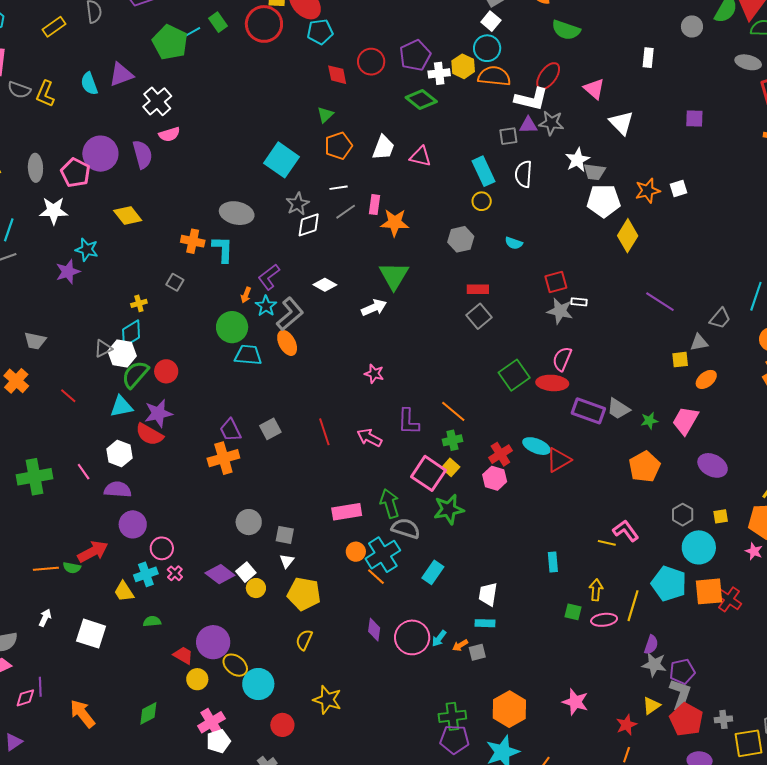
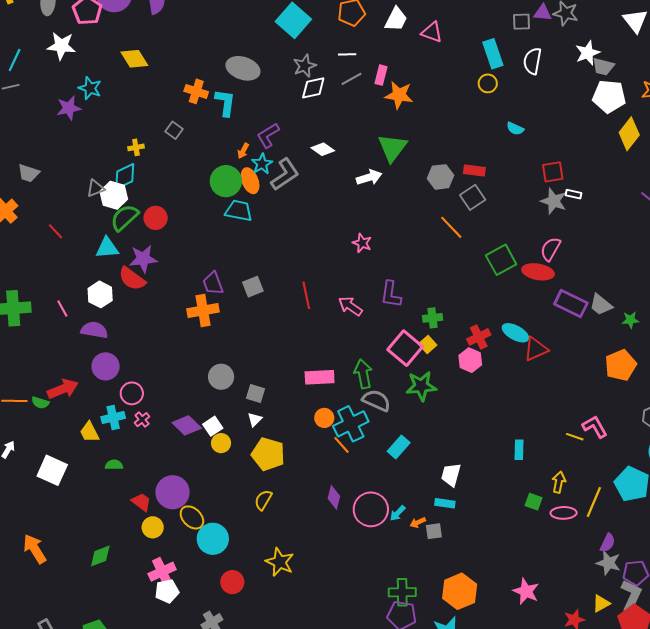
gray hexagon: (461, 239) -> (441, 177), moved
orange ellipse: (287, 343) -> (250, 181), moved
orange line: (453, 411) -> (451, 227), moved

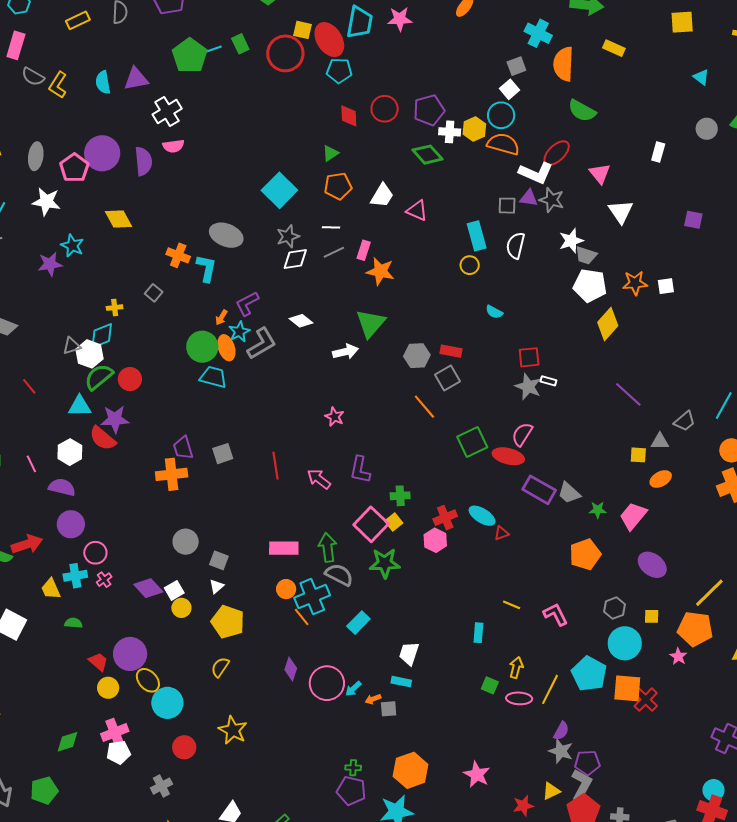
red triangle: (536, 349) -> (501, 533), size x0.6
yellow line: (575, 437) -> (512, 605), moved
green diamond: (100, 556) -> (68, 742), moved
green cross: (402, 592) -> (353, 768), size x0.6

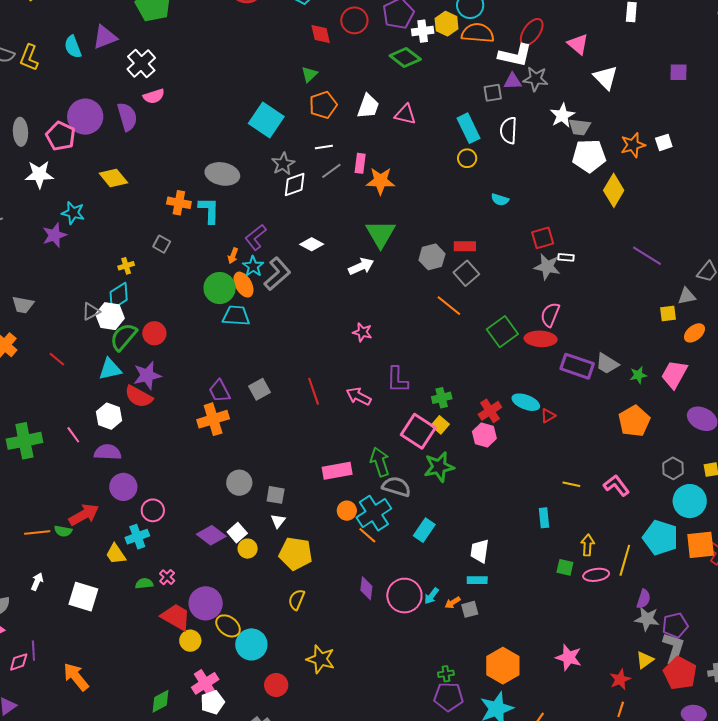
pink cross: (104, 580) -> (167, 577), moved
red trapezoid: (98, 662) -> (176, 617), size x1.5

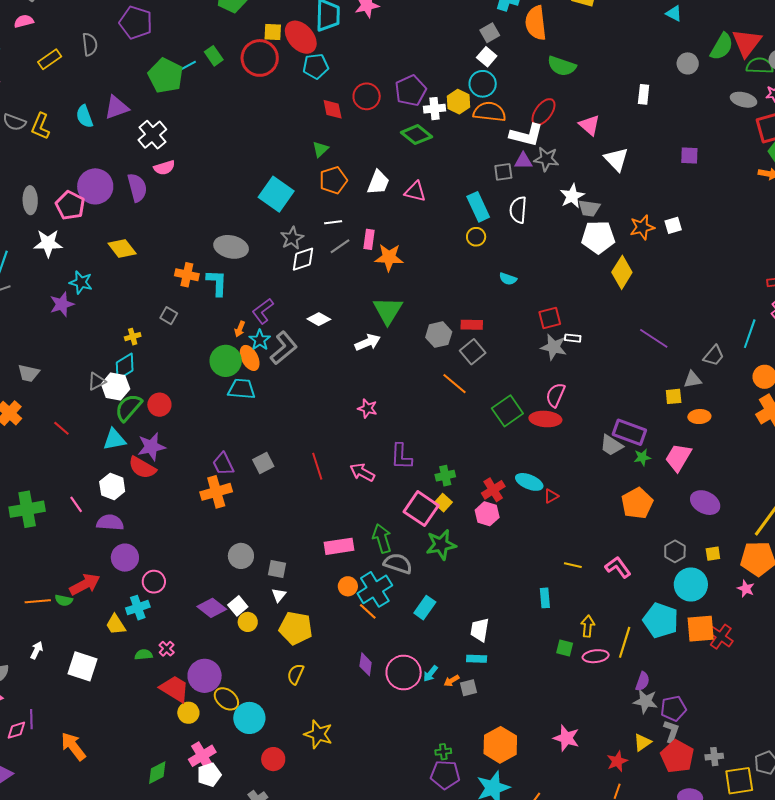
orange ellipse: (694, 333) -> (699, 417), turned 35
purple rectangle: (577, 366) -> (629, 432), moved
gray L-shape: (674, 648) -> (671, 731), size x0.7

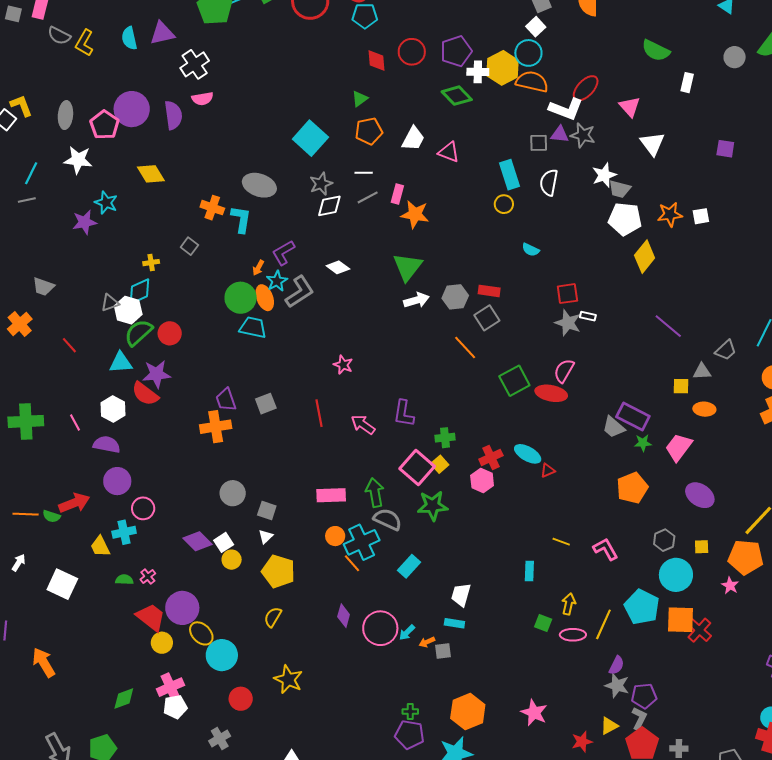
green semicircle: (562, 66) -> (656, 50), moved
yellow hexagon: (459, 102) -> (502, 68), size x1.4
white arrow: (368, 342) -> (417, 300), moved
pink star: (367, 408) -> (343, 365), moved

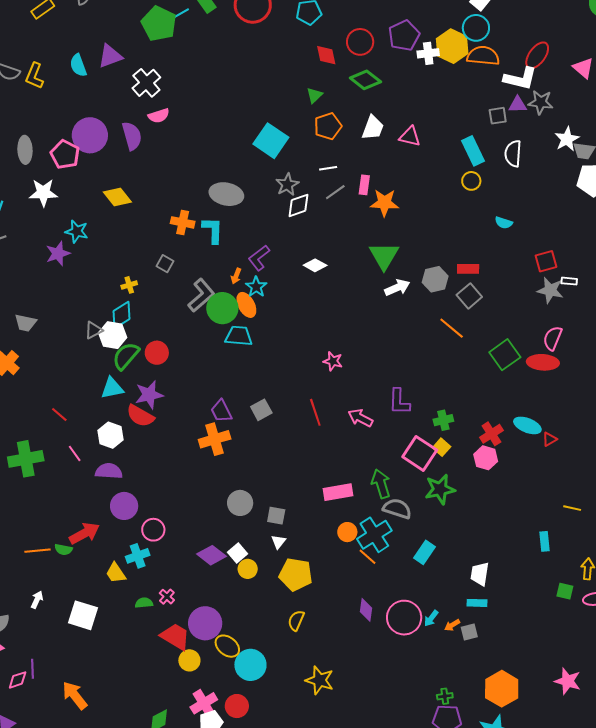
green diamond: (457, 96) -> (365, 80), moved
gray L-shape: (300, 292) -> (201, 295), moved
red line: (69, 345) -> (59, 415), moved
red circle: (241, 699) -> (237, 706), moved

